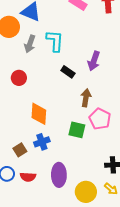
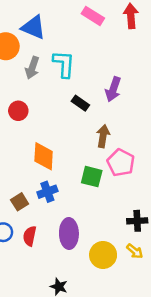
red semicircle: (28, 177) -> (30, 236), turned 98

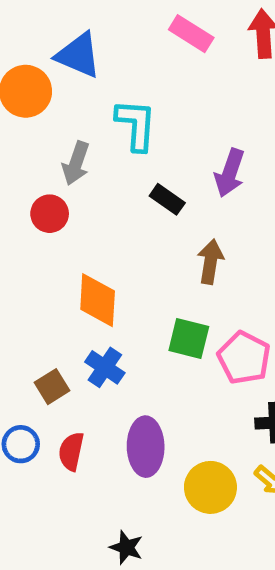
gray arrow: (32, 68) -> (76, 163), moved
pink pentagon: (121, 163) -> (244, 358), moved
blue cross: (47, 192) -> (105, 367), turned -36

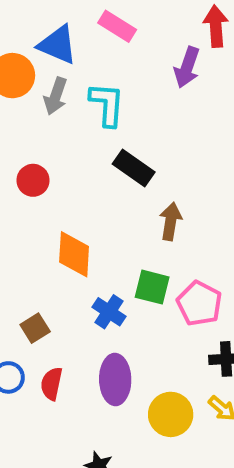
pink rectangle: (191, 34) -> (117, 26), moved
gray arrow: (76, 163) -> (56, 96), moved
purple arrow: (230, 173) -> (187, 67), moved
black rectangle: (167, 199) -> (134, 168), size x1.4
blue cross: (105, 367) -> (109, 312), moved

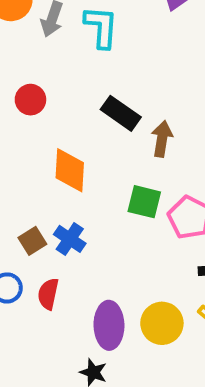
black rectangle: (134, 168) -> (121, 113), moved
blue cross: (109, 312) -> (70, 239), moved
purple ellipse: (115, 380) -> (109, 325), moved

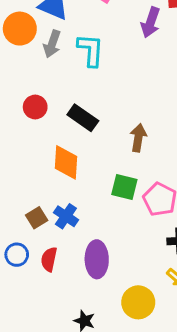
black rectangle: (121, 113) -> (83, 118), moved
yellow circle: (162, 323) -> (138, 302), moved
purple ellipse: (109, 325) -> (97, 259), moved

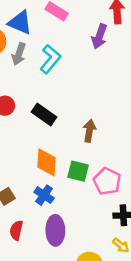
cyan L-shape: (91, 50) -> (50, 59), turned 36
orange diamond: (66, 162) -> (47, 162), moved
blue cross: (66, 216) -> (44, 195), moved

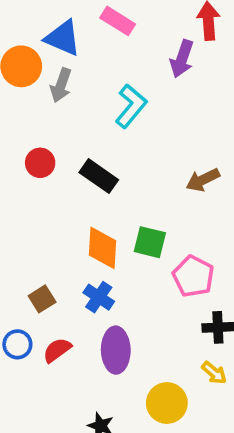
cyan L-shape: (50, 59) -> (131, 106), moved
brown arrow: (89, 131) -> (203, 180), moved, turned -125
green square: (78, 171) -> (150, 242), moved
red semicircle: (16, 230) -> (57, 350), turned 42

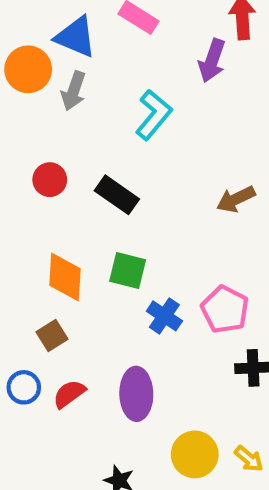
green square: (150, 242) -> (128, 271), moved
orange diamond: (103, 248) -> (65, 277), moved
blue cross: (99, 297) -> (164, 316), moved
yellow arrow: (214, 373) -> (249, 459), moved

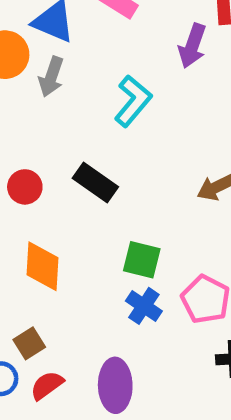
red circle: (50, 180) -> (25, 187), moved
green square: (128, 271) -> (142, 260), moved
brown square: (52, 335) -> (29, 343), moved

